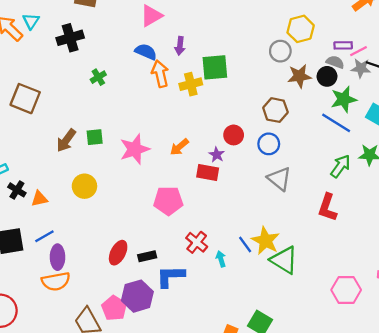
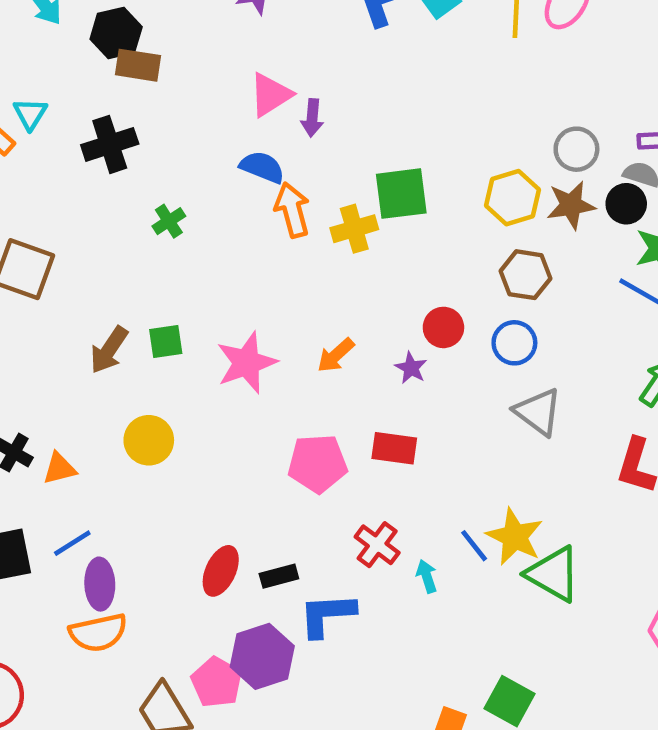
yellow hexagon: (301, 29) -> (512, 198), moved
purple arrow: (180, 46) -> (312, 118), moved
gray circle: (280, 51) -> (576, 149), moved
red rectangle: (208, 173) -> (394, 448), moved

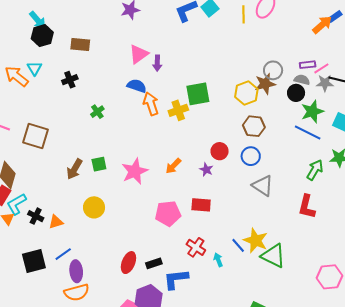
black hexagon: (116, 33) -> (42, 36), moved
black cross: (110, 144) -> (70, 80), size x0.7
brown star: (571, 205) -> (265, 84), moved

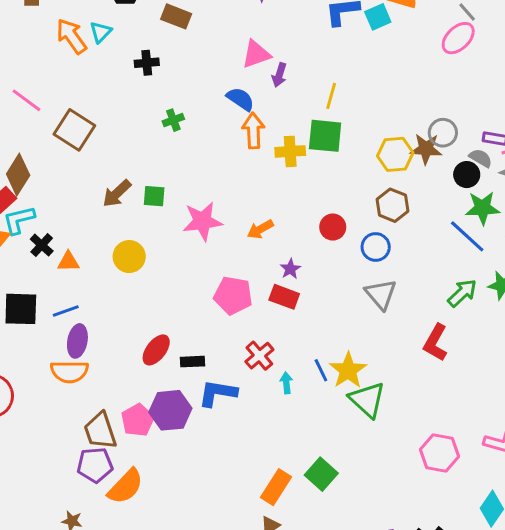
yellow line: (243, 14) -> (331, 96), moved
purple star: (206, 170) -> (290, 269), moved

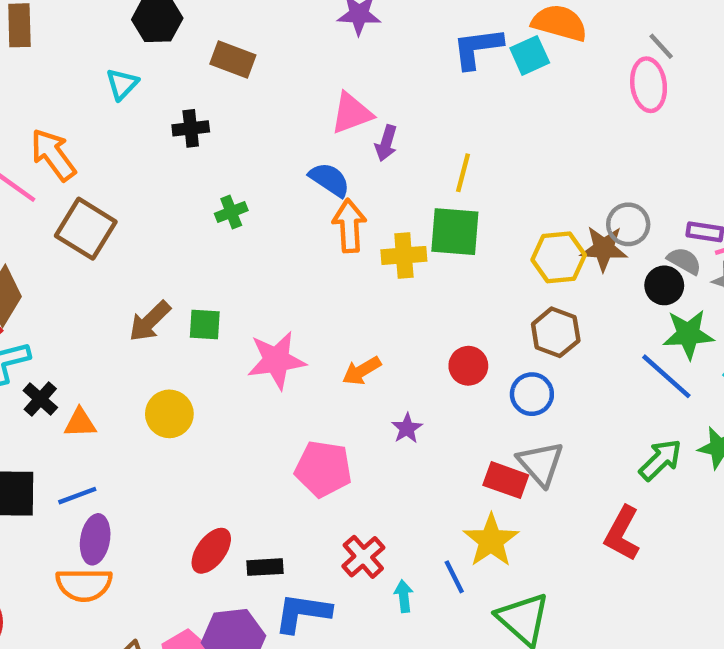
orange arrow: (71, 36) -> (53, 155), moved
pink ellipse: (458, 38) -> (649, 85), turned -52
red rectangle: (284, 297) -> (506, 480), moved
yellow star: (348, 370) -> (491, 541), moved

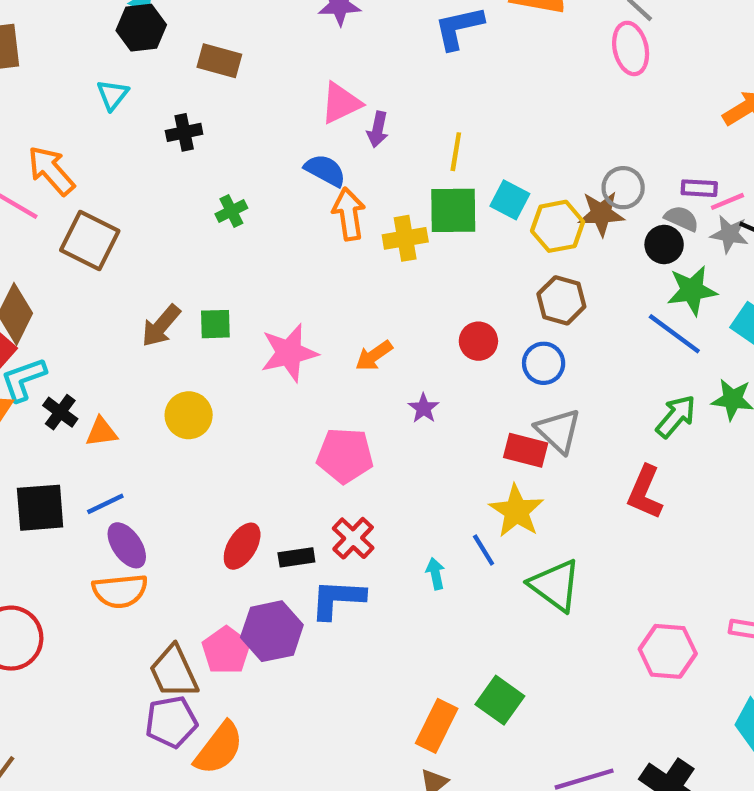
cyan square: (530, 55) -> (510, 200), moved, turned -33
purple ellipse: (95, 539) -> (127, 545), turned -39
red cross: (363, 557) -> (353, 538), moved

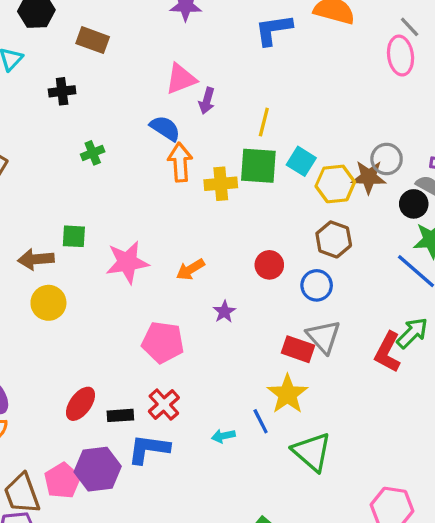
brown arrow: (161, 326) -> (36, 259), moved, turned 40
red L-shape: (645, 492) -> (388, 352), moved
cyan arrow: (435, 574) -> (223, 436), turned -95

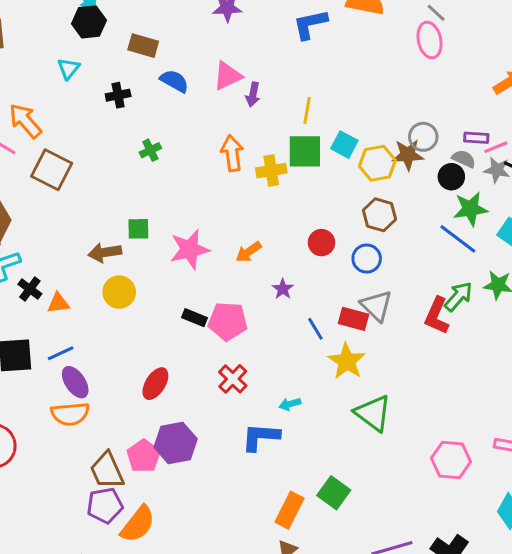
blue semicircle: (165, 128) -> (174, 81), moved
black rectangle: (120, 415) -> (194, 318), moved, turned 30
blue line: (261, 421) -> (315, 329), moved
blue L-shape: (149, 449) -> (261, 437), moved

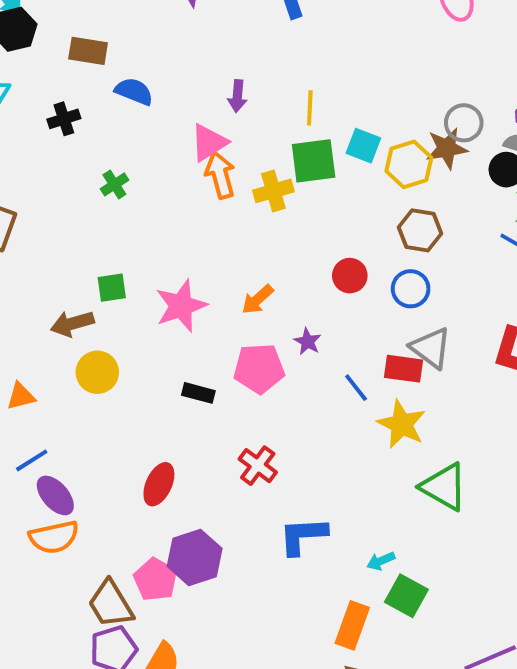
pink triangle: (227, 76) -> (209, 143), moved
pink pentagon: (228, 321) -> (259, 369), moved
cyan arrow: (290, 404) -> (381, 561), moved

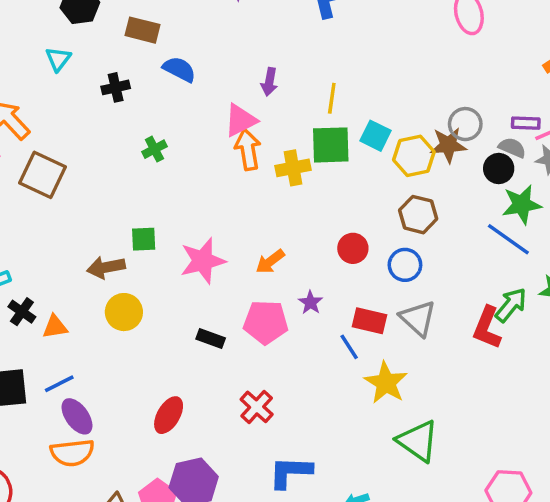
red rectangle: (403, 369) -> (369, 321), moved

